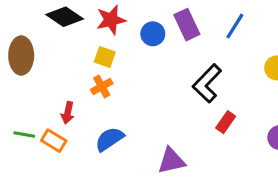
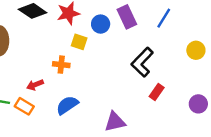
yellow square: (105, 57) -> (79, 42), moved
orange cross: (102, 86) -> (61, 65), turned 35
red arrow: (68, 113) -> (35, 85), turned 56

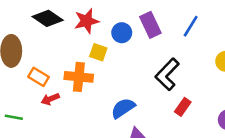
orange cross: (61, 65) -> (79, 77), size x1.5
blue semicircle: (67, 105) -> (123, 108), moved
orange rectangle: (24, 106) -> (39, 77), moved

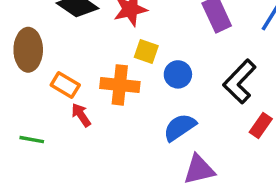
blue circle: (122, 33) -> (178, 74), moved
red arrow: (50, 99) -> (81, 115), turned 78

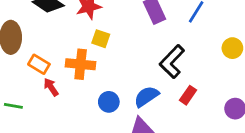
blue circle: (178, 74) -> (109, 102), moved
blue semicircle: (180, 127) -> (146, 96), moved

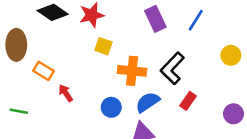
orange cross: (81, 64) -> (132, 71), moved
red arrow: (51, 87) -> (66, 93), moved

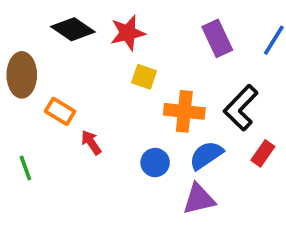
green line: (19, 111) -> (25, 168), turned 60

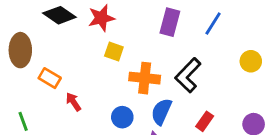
purple rectangle: (217, 38) -> (170, 22), turned 40
red rectangle: (263, 153) -> (205, 121), moved
blue semicircle: (206, 155) -> (161, 112), turned -32

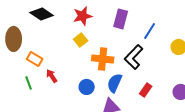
red star: (101, 18) -> (83, 16), moved
blue line: (213, 24) -> (150, 31), moved
yellow square: (114, 52) -> (81, 40), turned 32
green line: (23, 121) -> (29, 83), moved

